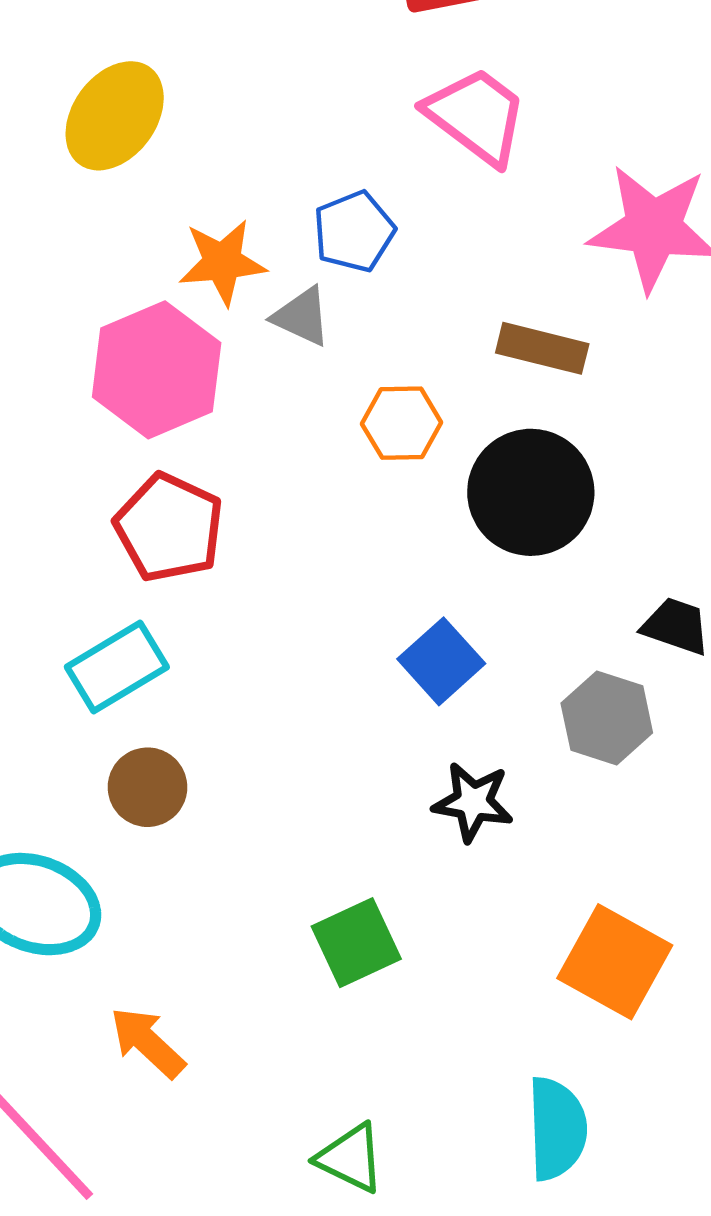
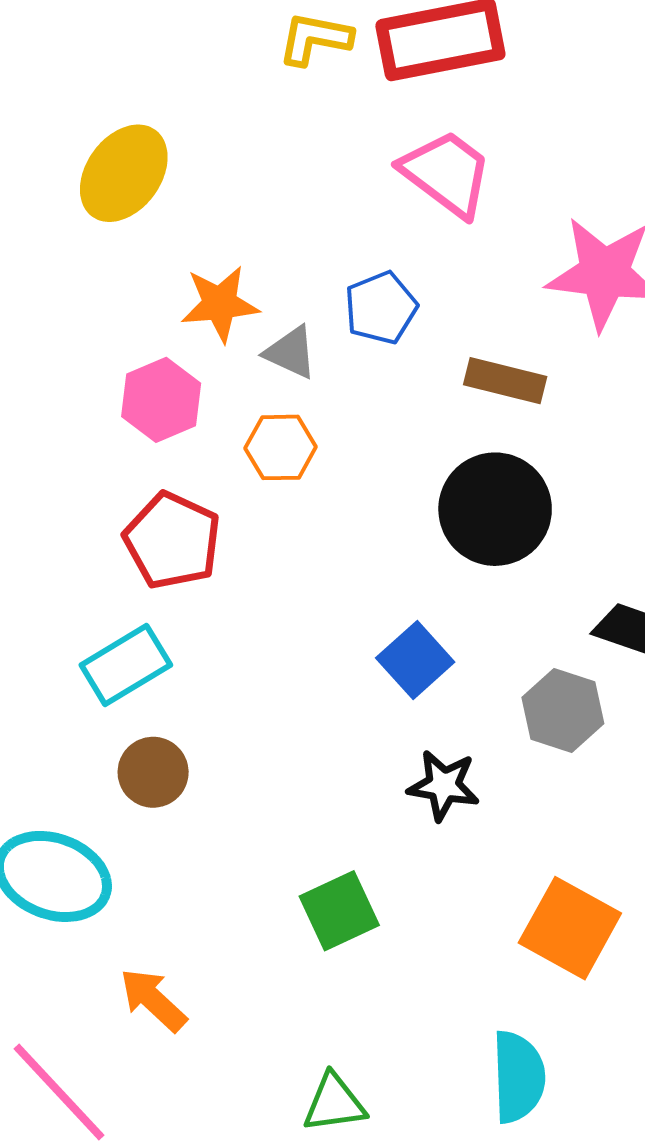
blue pentagon: (354, 232) -> (381, 308), moved
pink hexagon: (157, 370) -> (161, 400), size x0.7
orange hexagon: (402, 423) -> (281, 447), moved
green triangle: (351, 1158) -> (334, 1103), turned -34

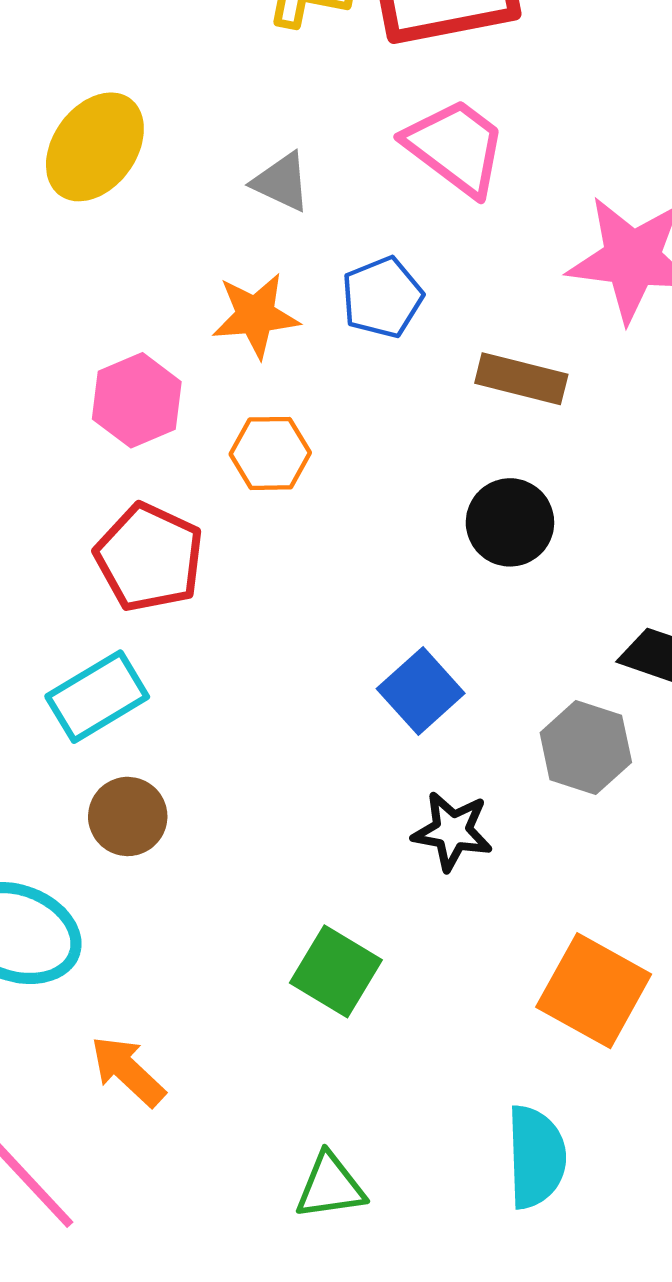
orange star: (220, 304) -> (256, 315), moved
gray triangle: (291, 352) -> (282, 182), moved
black circle: (495, 509) -> (510, 522), size x0.7
green square: (339, 911) -> (336, 971), turned -34

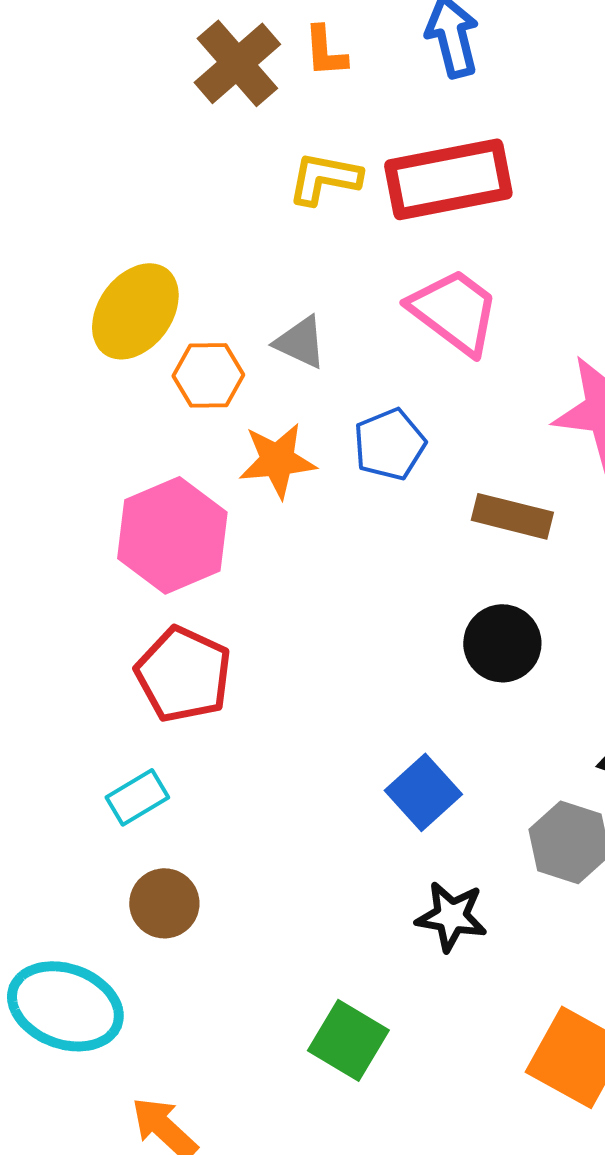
pink hexagon: (137, 400) -> (172, 535), size x1.4
orange hexagon: (270, 453) -> (208, 375), moved
cyan rectangle: (97, 697) -> (137, 797), size x0.7

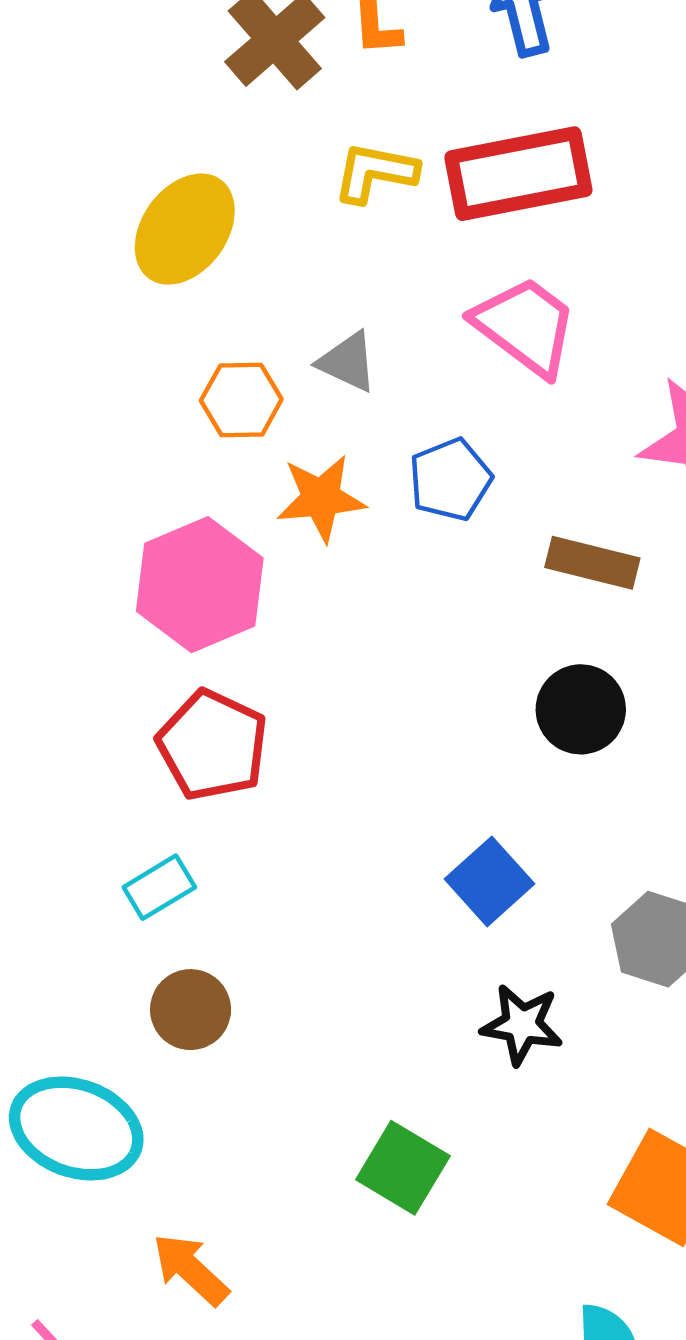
yellow ellipse: (135, 311) -> (185, 229), moved

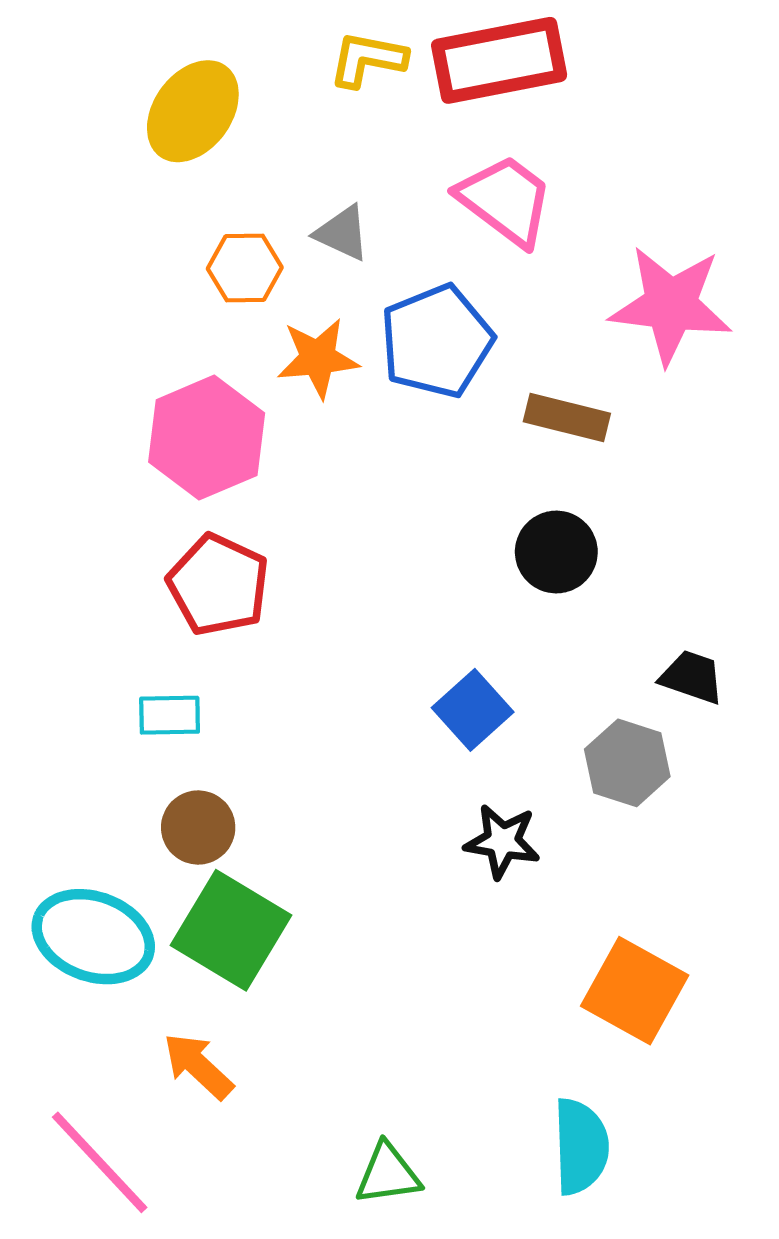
blue pentagon: (450, 480) -> (437, 341), size x1.5
cyan rectangle: (159, 887) -> (170, 715), turned 30
green square: (403, 1168) -> (231, 930), moved, size x1.4

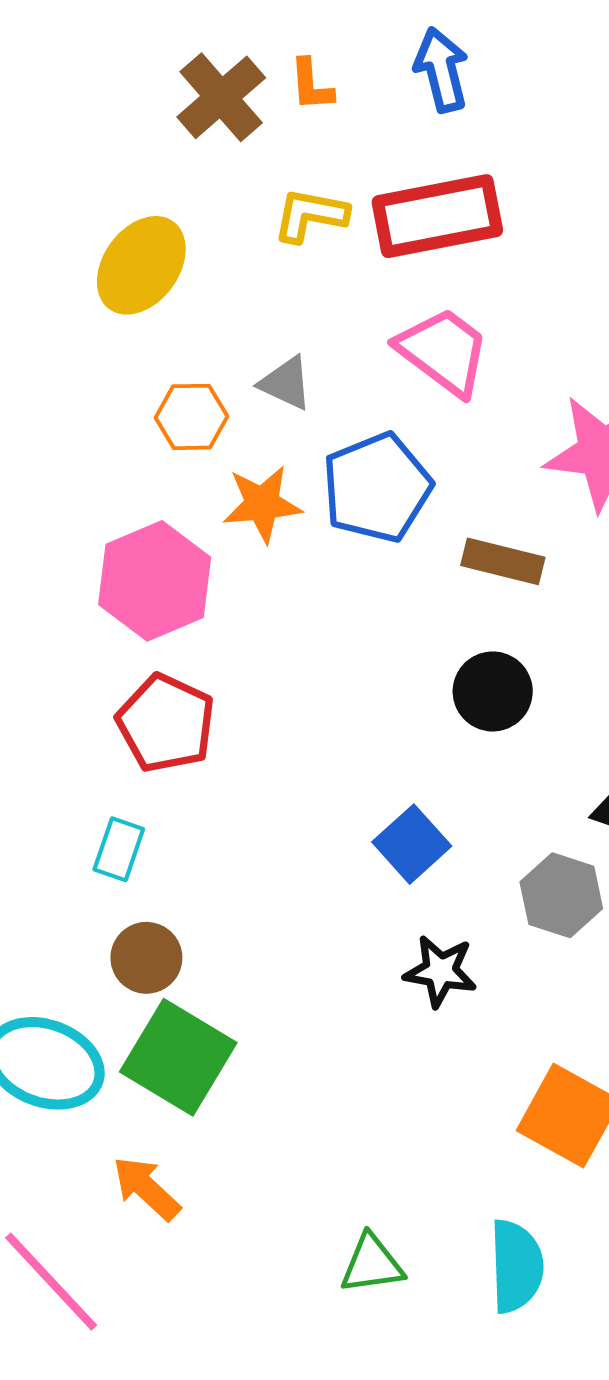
cyan rectangle: (170, 715) -> (119, 849), turned -70
green triangle: (388, 1174) -> (372, 1264), moved

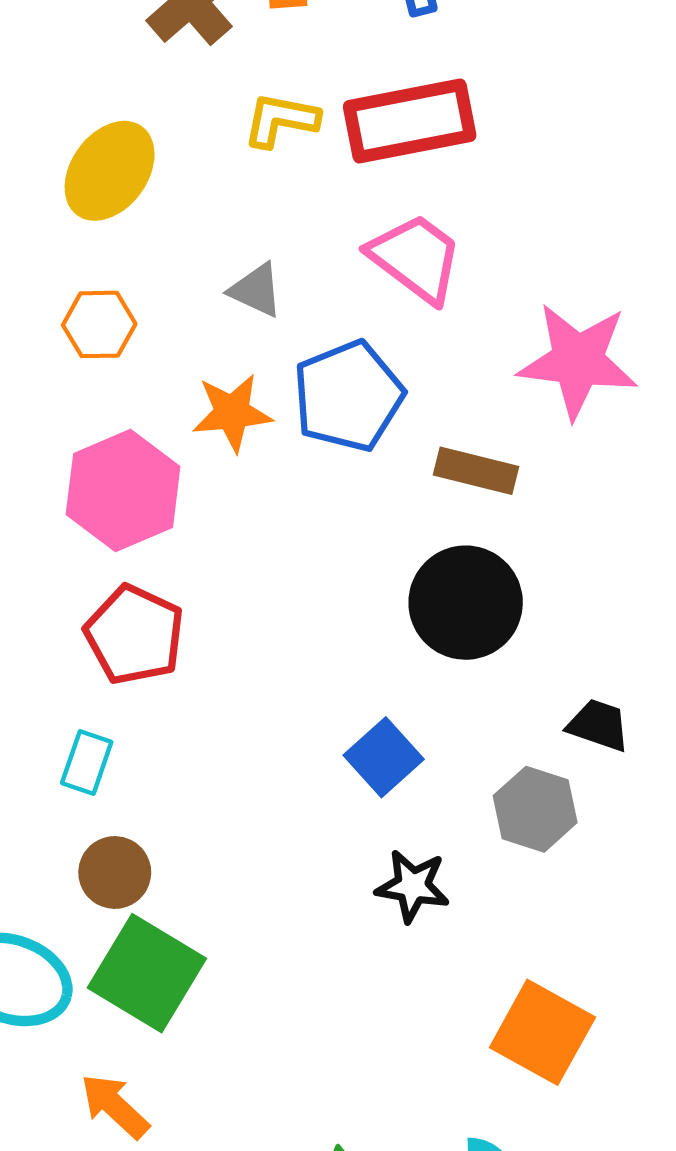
orange hexagon: (191, 417) -> (99, 324), moved
black circle: (493, 691) -> (466, 603), size x1.4

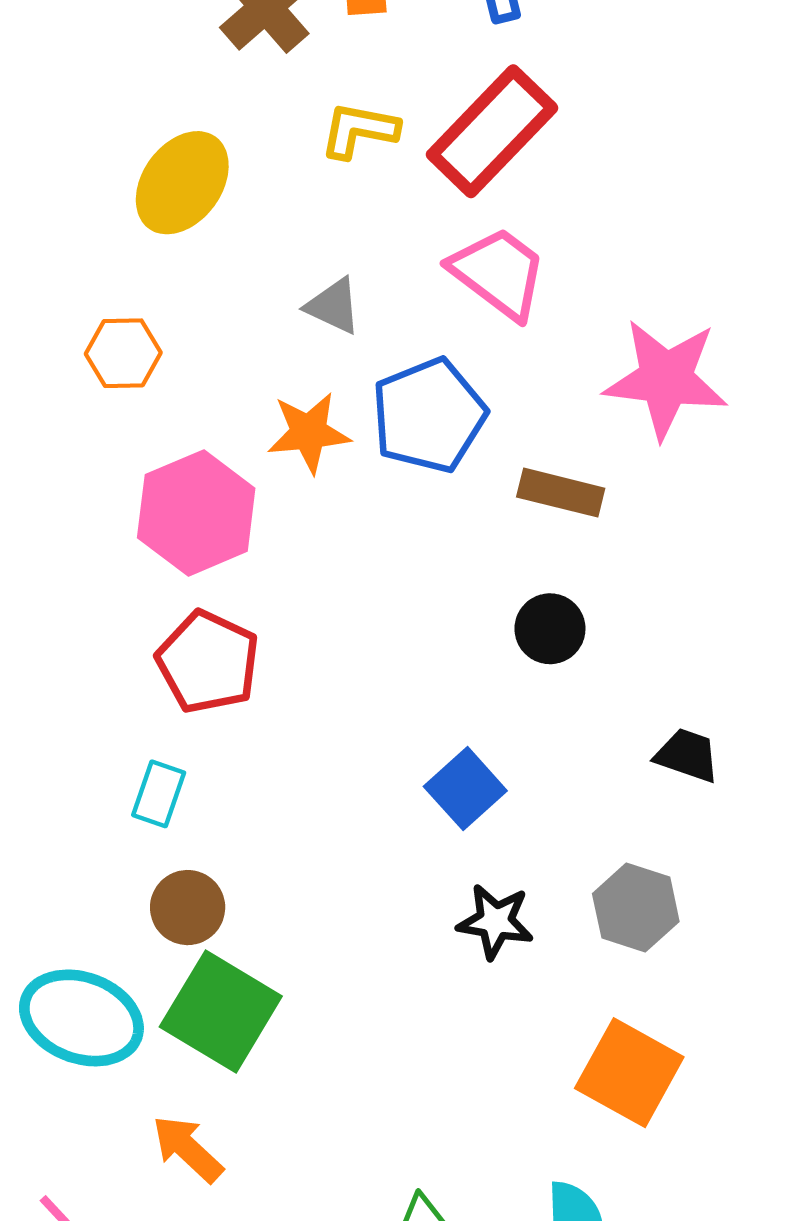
red rectangle: (410, 121) -> (492, 131), turned -35
orange hexagon: (99, 324) -> (123, 353), moved
black circle: (466, 603) -> (550, 629), size x0.6
gray hexagon: (535, 809) -> (636, 908), moved

